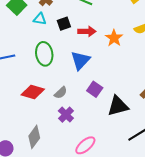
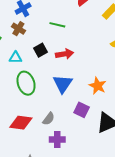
cyan triangle: (40, 19) -> (15, 58), moved
orange star: (114, 38) -> (98, 86), moved
purple cross: (66, 115) -> (57, 140), turned -35

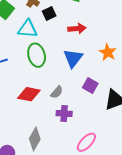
black square: (41, 50) -> (49, 14), moved
cyan triangle: (15, 58) -> (28, 29), size x1.5
orange star: (98, 86) -> (108, 52), moved

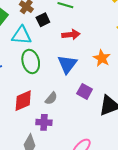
red diamond: (29, 94) -> (23, 101), turned -35
purple cross: (64, 113) -> (44, 122), moved

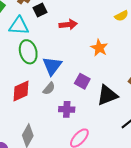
blue triangle: (67, 64) -> (52, 66), moved
purple cross: (44, 122) -> (67, 109), moved

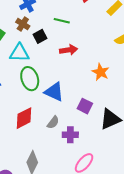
blue triangle: (52, 66) -> (54, 92), turned -40
gray semicircle: (49, 88) -> (53, 122), moved

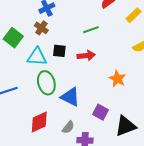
green line: (62, 21) -> (91, 30), moved, turned -35
black square: (40, 36) -> (59, 51), moved, turned 32

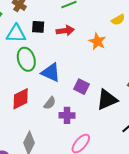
orange star: (117, 79) -> (97, 41), moved

